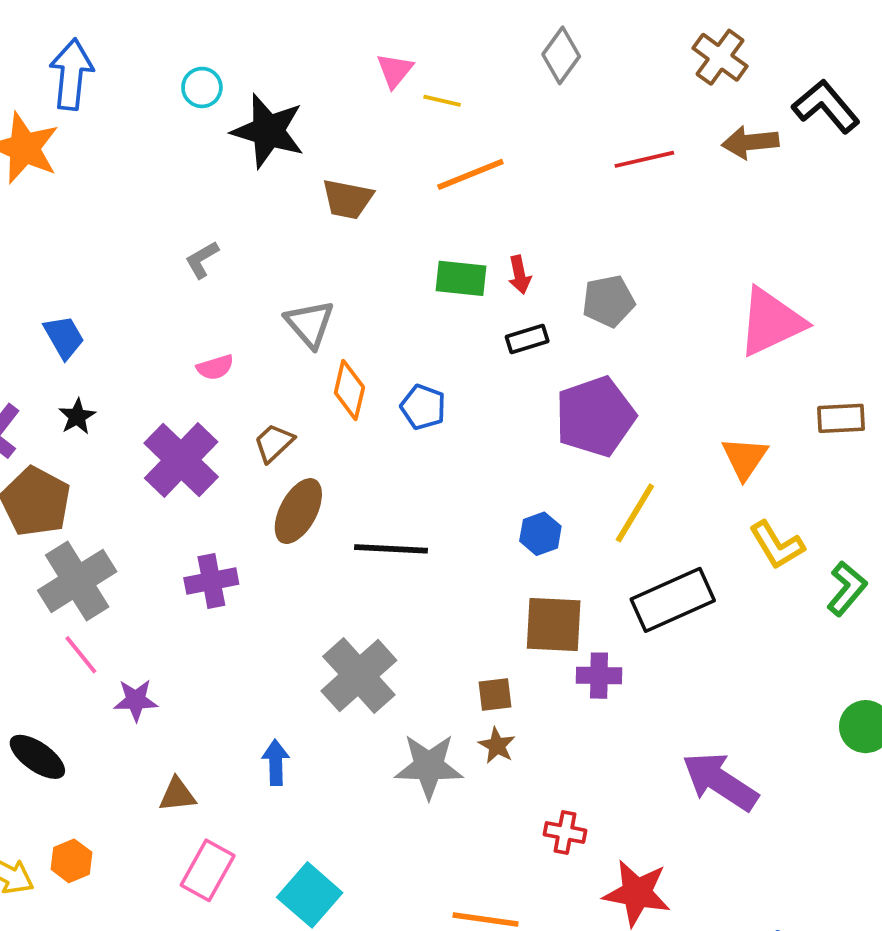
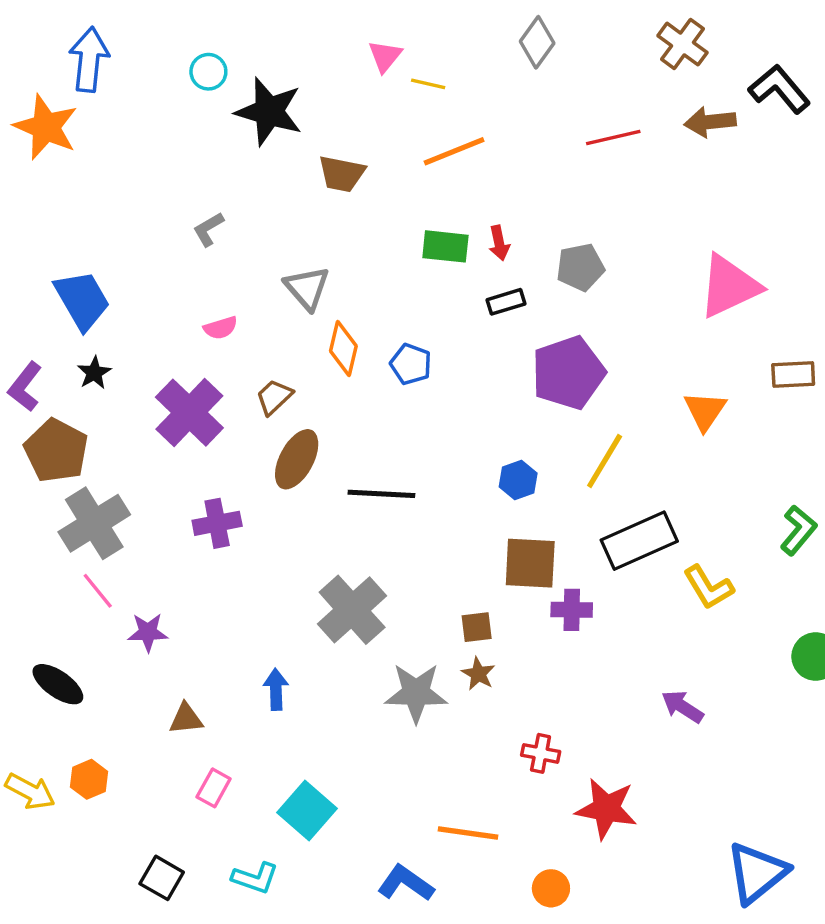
blue trapezoid: (64, 337) -> (82, 300), size x1.5
yellow L-shape: (777, 545) -> (708, 587), moved
purple arrow: (720, 781) -> (682, 707), size x0.6
pink rectangle: (208, 870) -> (214, 788), size x0.7

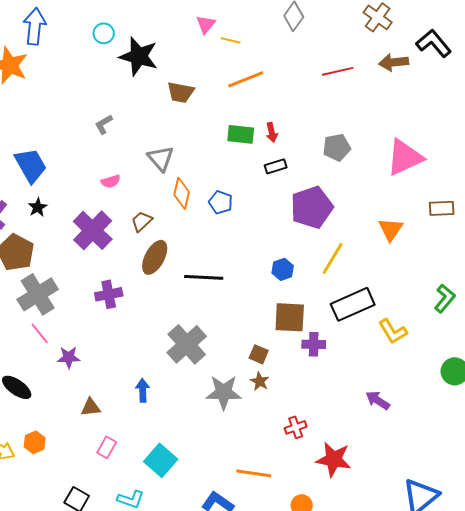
gray pentagon: (580, 267) -> (337, 147), moved
brown square: (477, 627) -> (259, 354), turned 30
red cross: (541, 753) -> (296, 427), turned -30

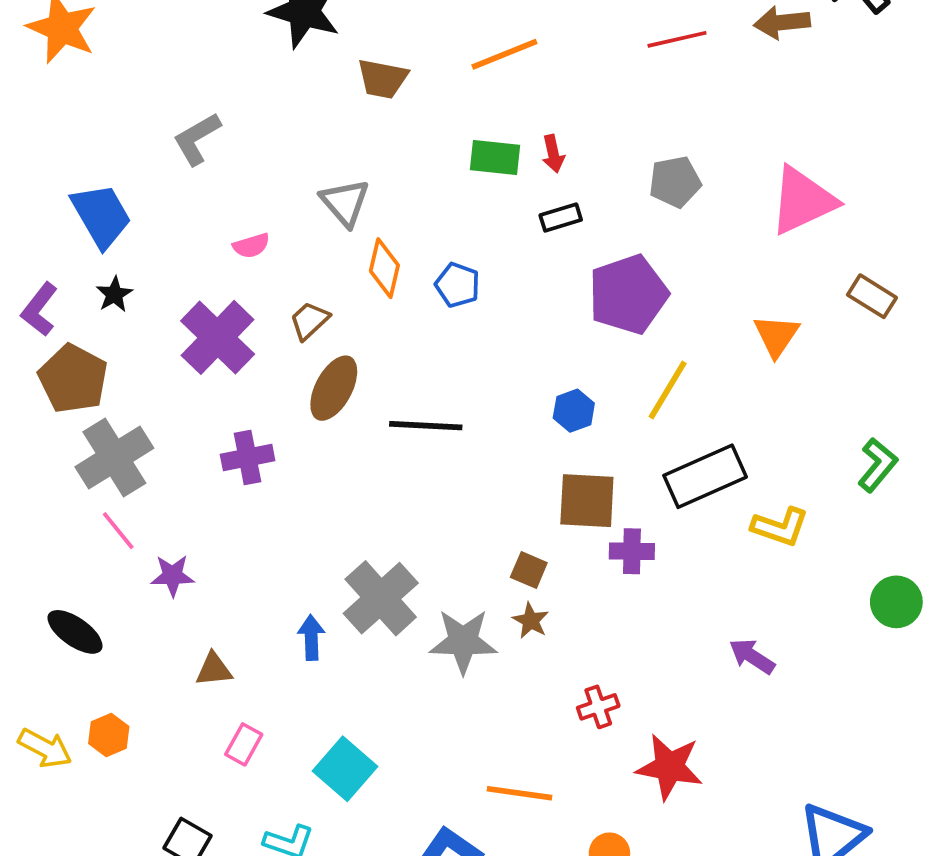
gray L-shape: (104, 124) -> (197, 139), moved, size x1.4
brown rectangle: (442, 208) -> (872, 296), turned 35
yellow L-shape: (393, 331) -> (780, 527), turned -40
gray cross: (187, 344) -> (381, 598), moved

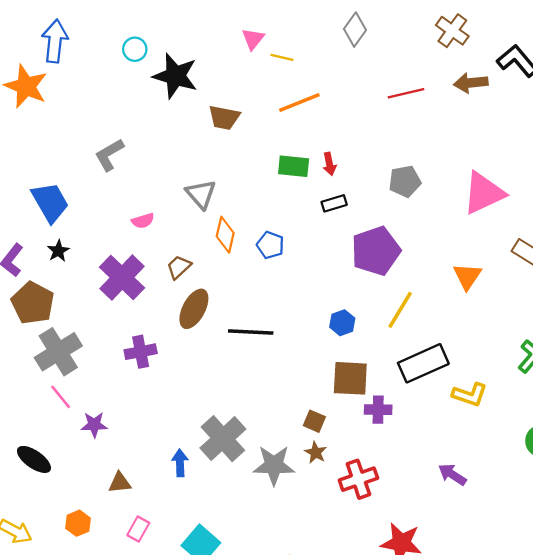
red cross: (598, 707) -> (358, 479), moved, size x1.5
orange hexagon: (109, 735) -> (78, 523), moved

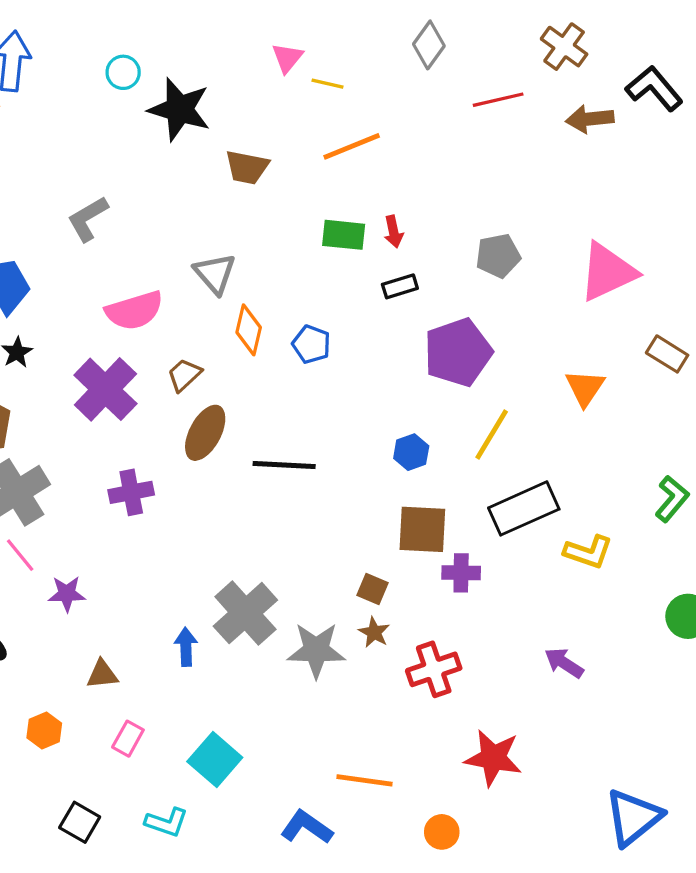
red line: (406, 93) -> (498, 100), moved
pink semicircle: (143, 221) -> (134, 311), size x1.8

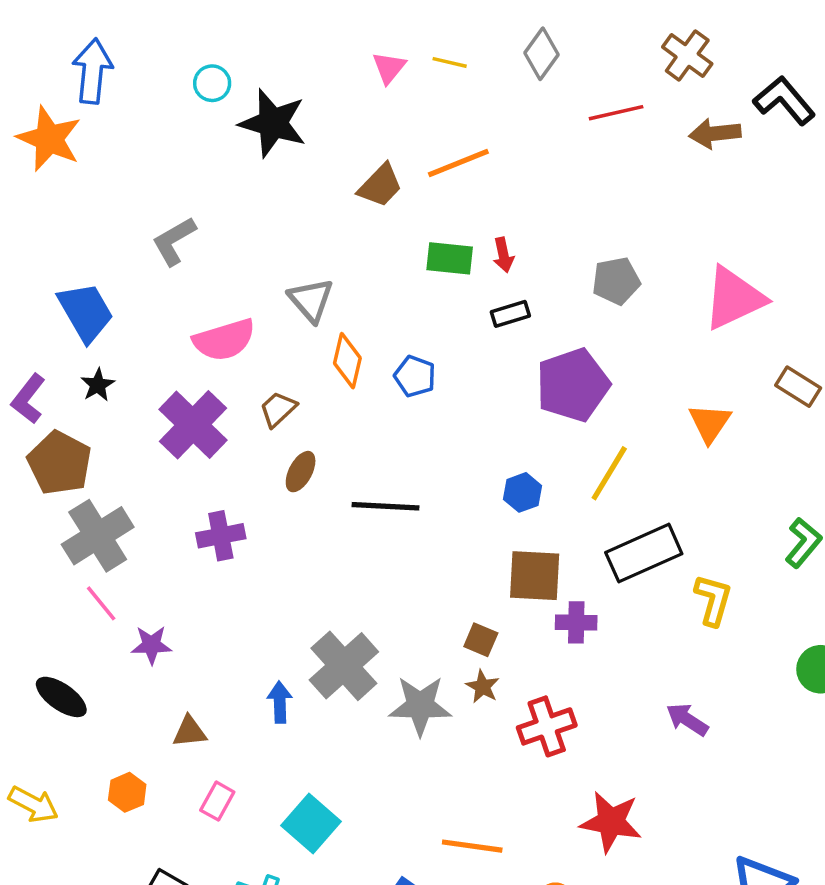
yellow line: (327, 84) -> (450, 62), moved
brown trapezoid: (247, 167) -> (380, 186), moved, turned -57
brown ellipse: (205, 433) -> (301, 472), size x0.7
yellow L-shape: (588, 552) -> (713, 600), turned -93

